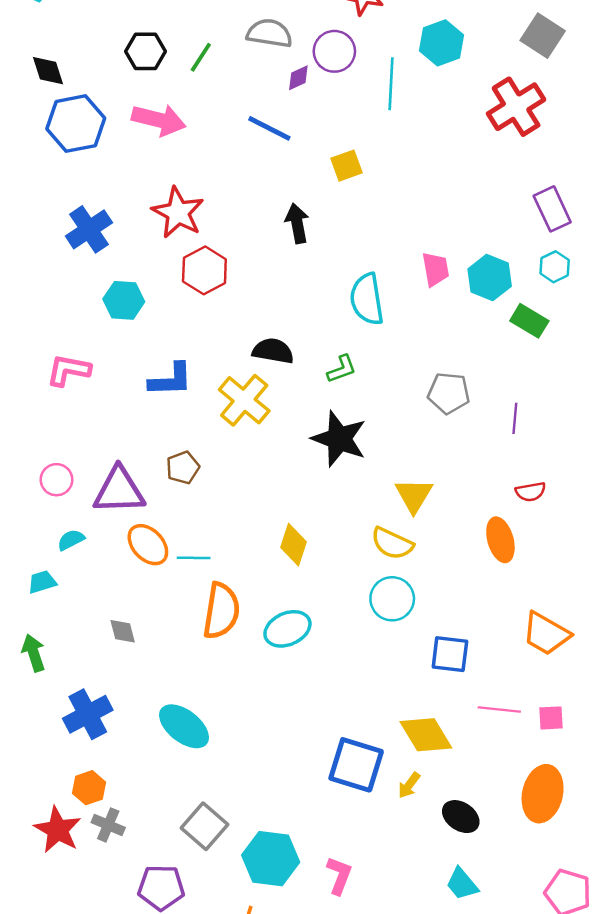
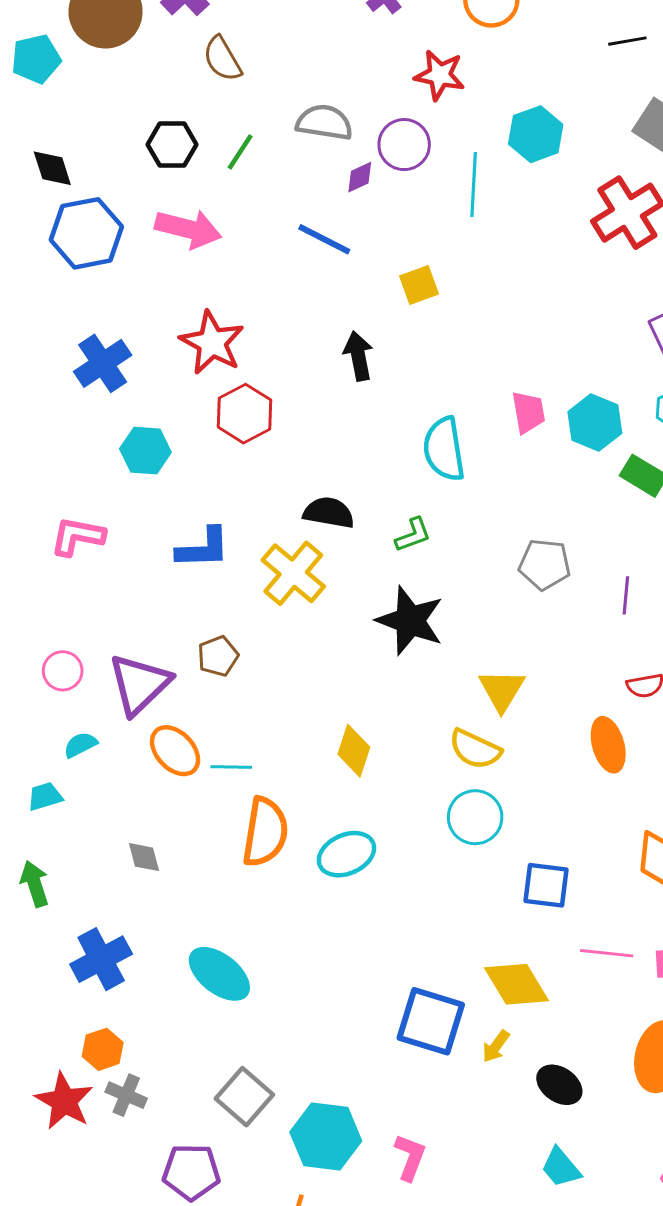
purple triangle: (119, 490) -> (140, 684), turned -42

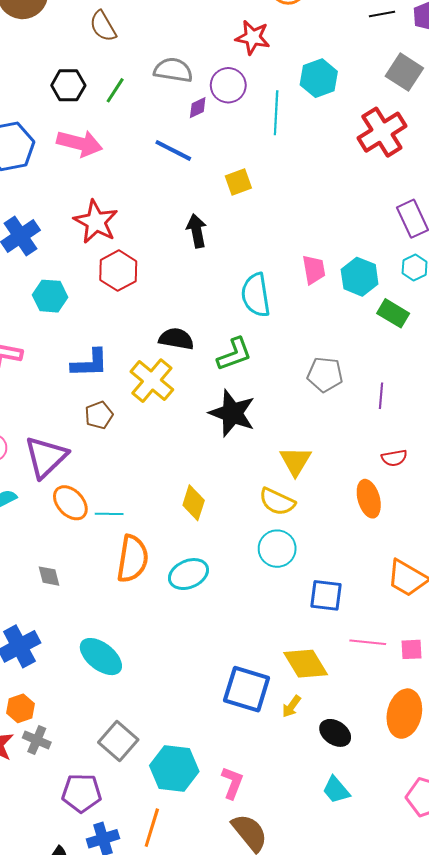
green L-shape: (413, 535) -> (234, 354), size x1.4
brown pentagon: (218, 656) -> (99, 415), moved

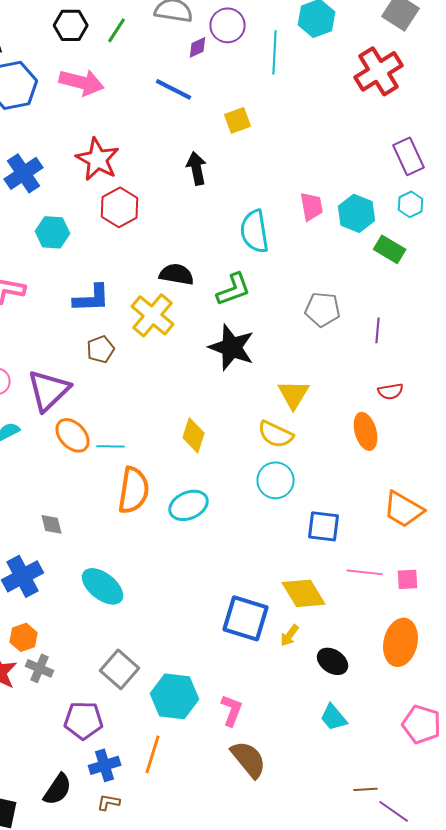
gray diamond: (49, 576) -> (52, 524), moved

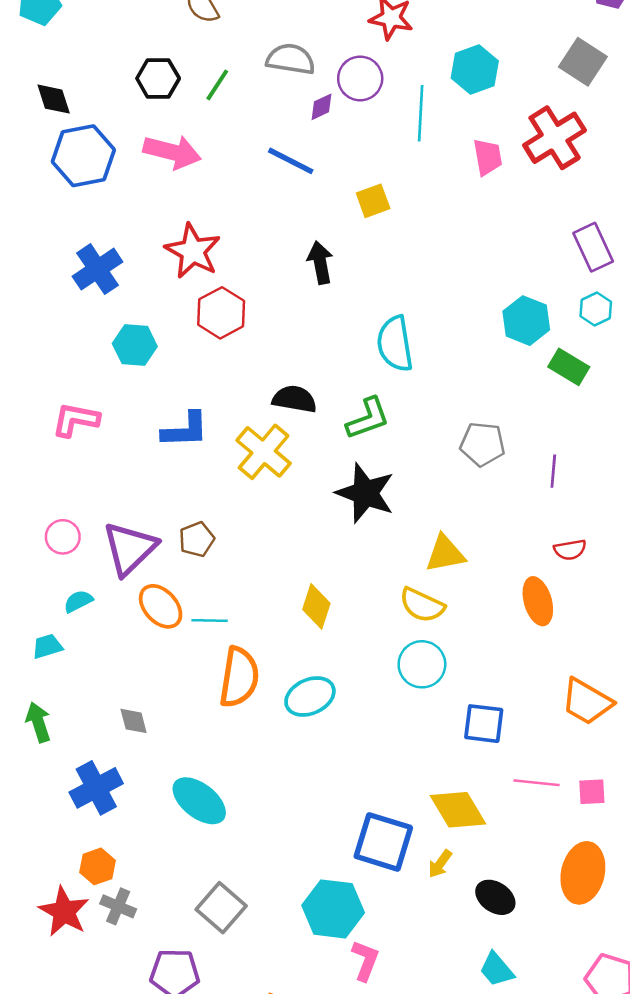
pink trapezoid: (312, 206) -> (488, 157), moved
brown pentagon: (101, 349) -> (197, 539), moved
yellow triangle: (294, 394) -> (445, 554), turned 48
cyan hexagon: (175, 696) -> (333, 909), moved

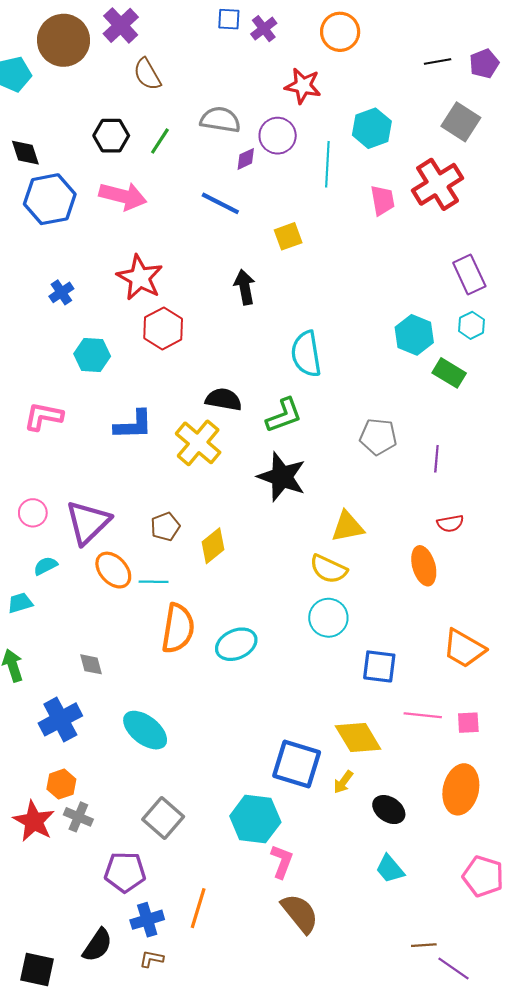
blue cross: (98, 269) -> (61, 292), size x0.6
brown pentagon: (197, 539) -> (165, 527), moved
yellow diamond: (316, 606) -> (213, 546), moved, turned 33

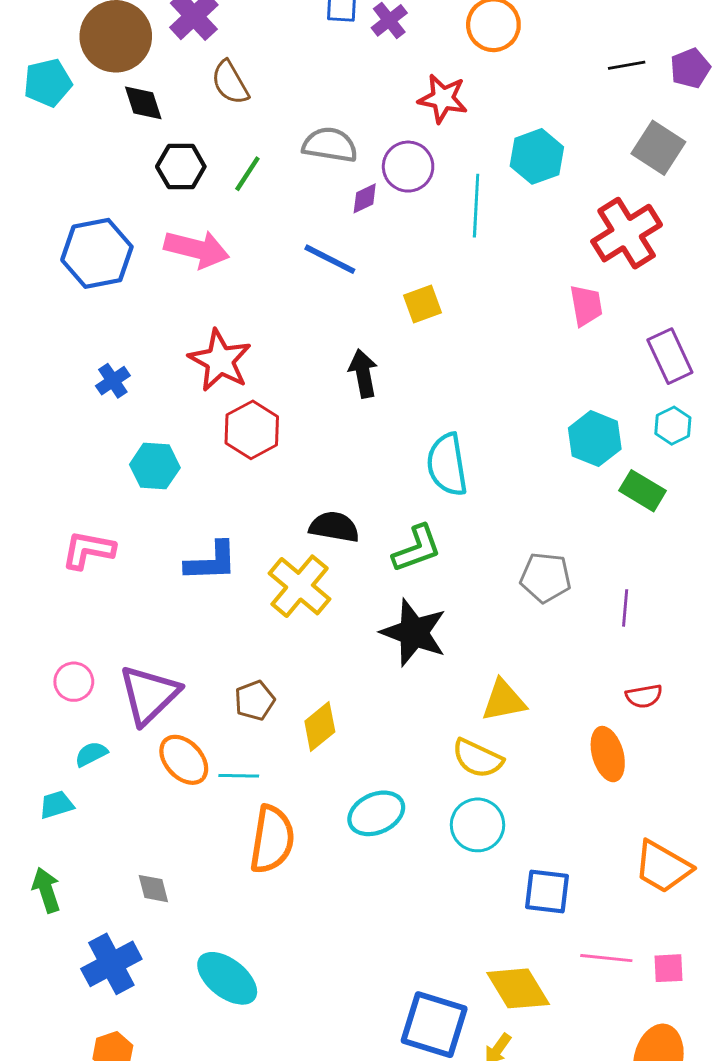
black diamond: (25, 153) -> (143, 103), moved
pink trapezoid: (382, 200) -> (586, 305), moved
cyan ellipse: (236, 644) -> (376, 813), moved

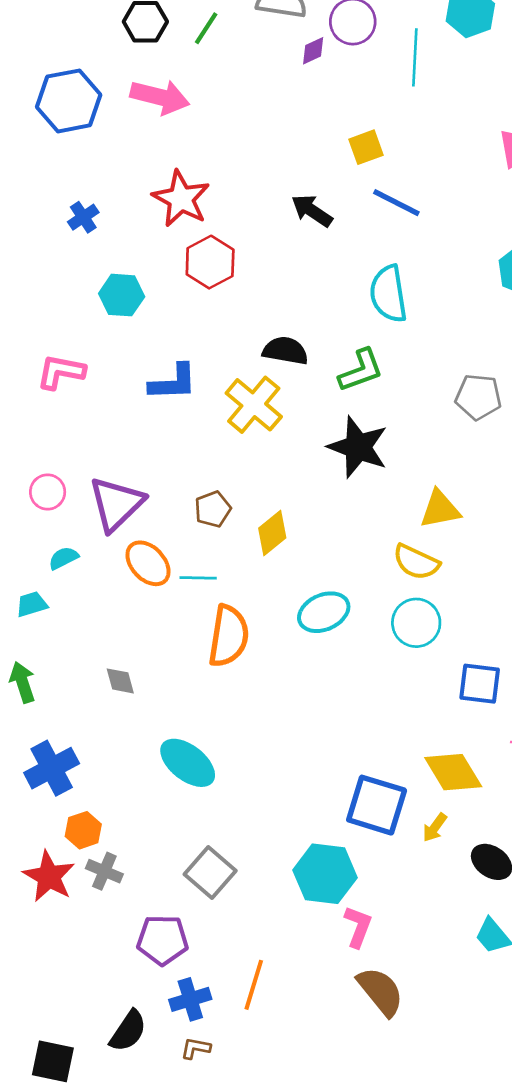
blue line: (330, 259) -> (396, 203), moved
black arrow: (363, 373) -> (312, 211), turned -45
blue cross: (111, 964) -> (52, 768), moved

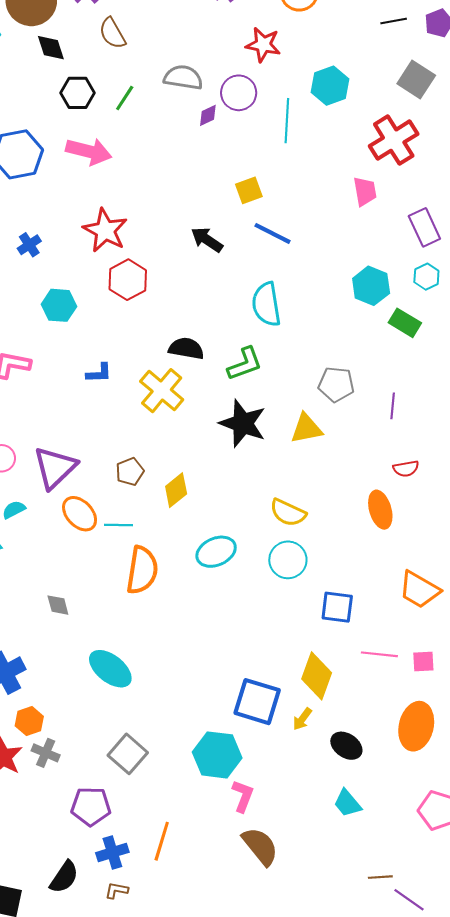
blue L-shape: (173, 382) -> (99, 373), size x0.7
yellow triangle: (440, 509) -> (306, 429), moved
yellow diamond: (453, 772) -> (317, 676), turned 51

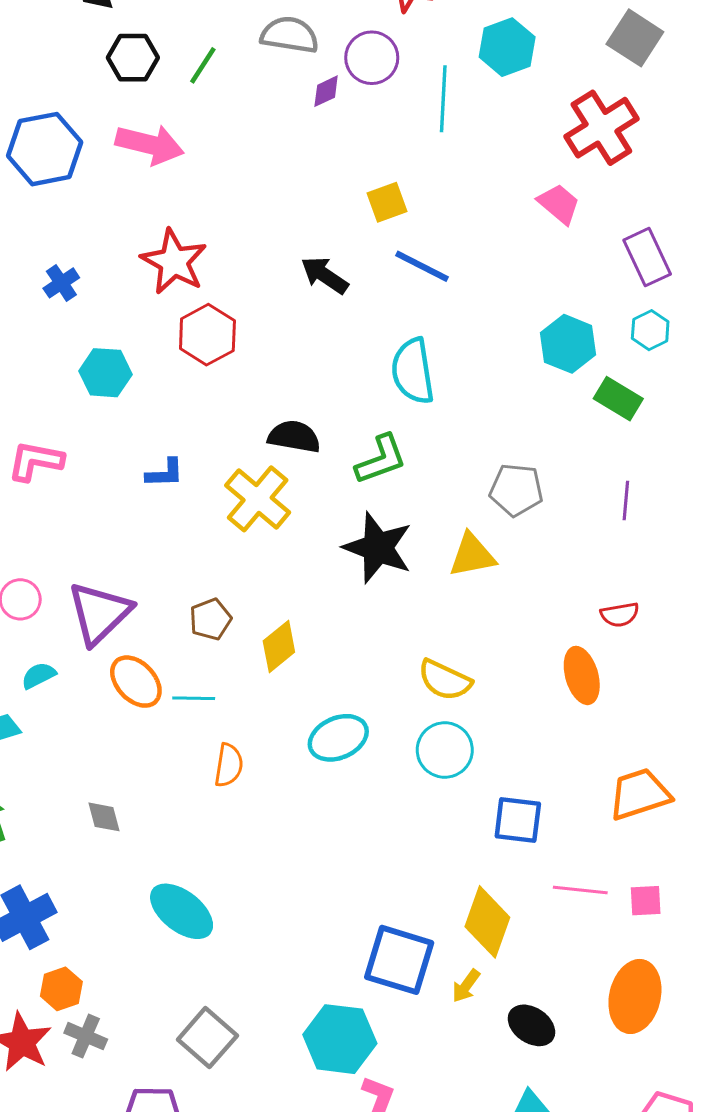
pink trapezoid: (365, 191) -> (559, 204), turned -40
purple line: (393, 406) -> (626, 500), moved
orange semicircle: (142, 570) -> (229, 765), size x0.6
orange trapezoid: (419, 590) -> (640, 794), turned 132

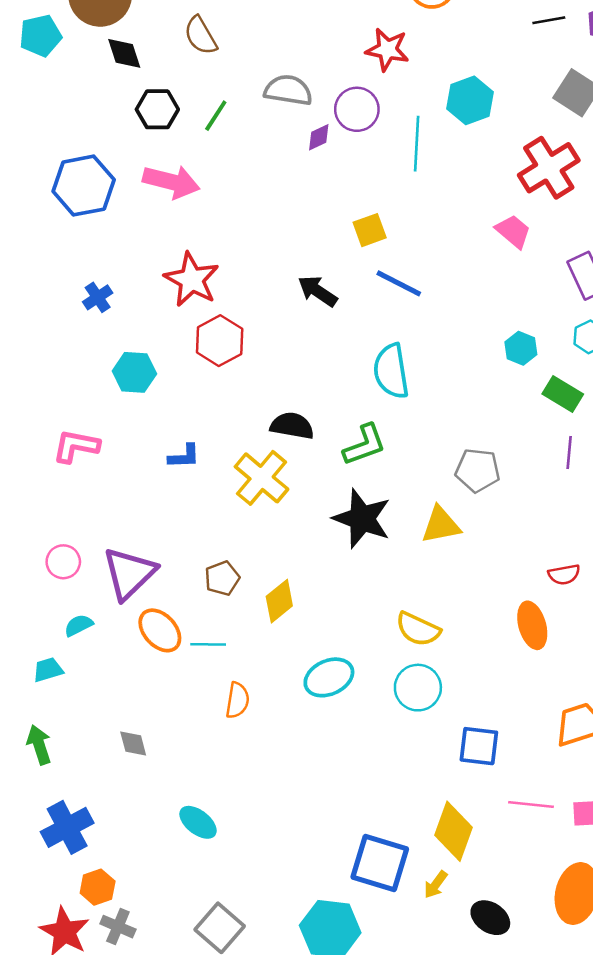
cyan hexagon: (568, 344) -> (521, 348), size x0.7
purple line: (626, 500) -> (569, 452), moved
cyan ellipse: (182, 911) -> (198, 822), size x0.7

